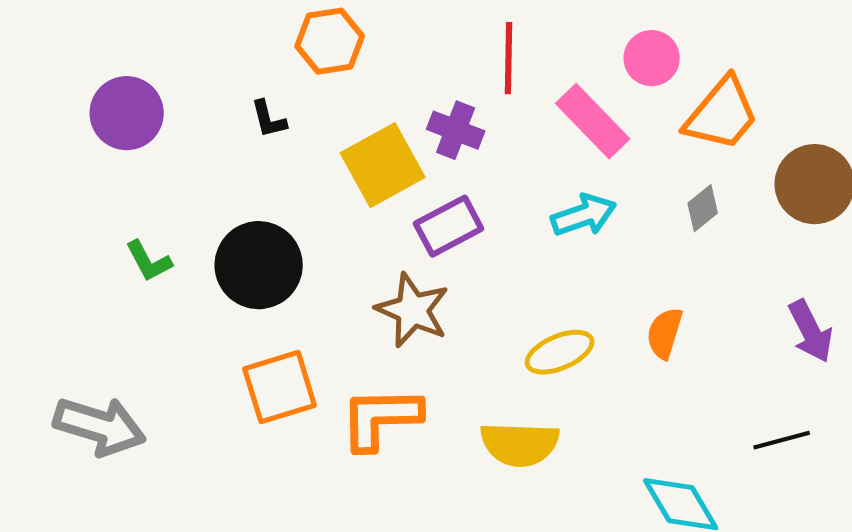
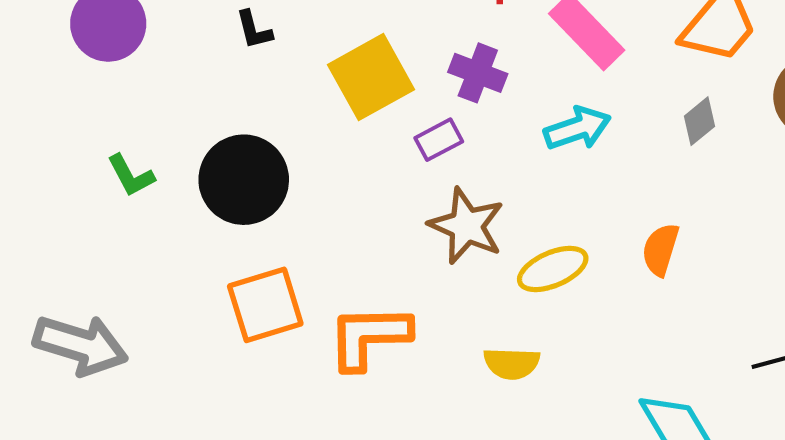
purple cross: (456, 130) -> (478, 73), moved
purple rectangle: (449, 226) -> (439, 140), size x0.7
brown star: (413, 310) -> (466, 226), moved
yellow semicircle: (520, 444) -> (512, 363), size x0.7

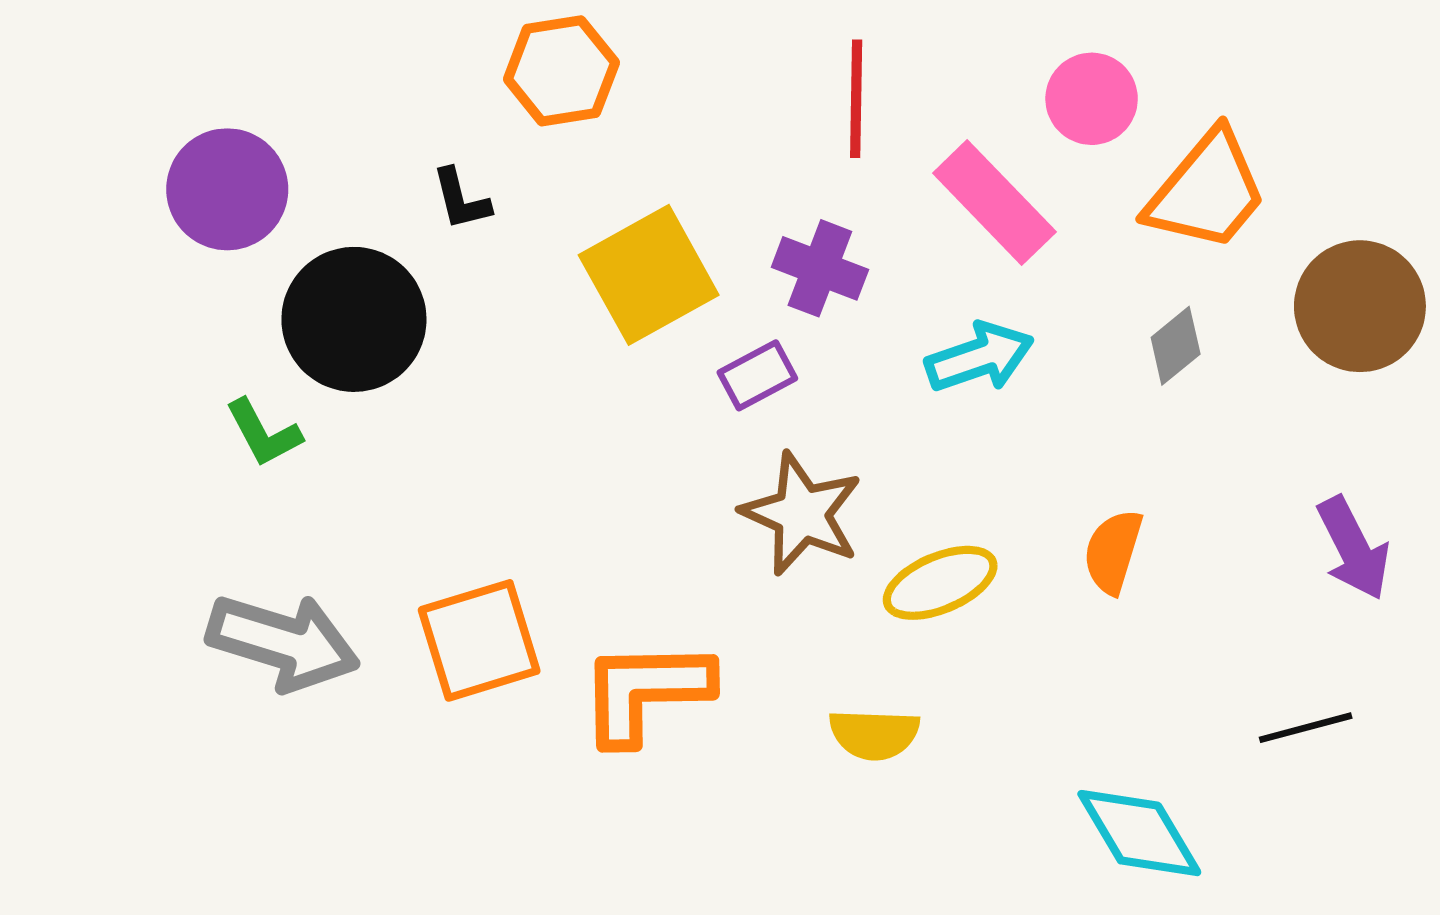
black circle: (244, 180) -> (354, 319), moved
gray arrow: (81, 345) -> (283, 642), moved

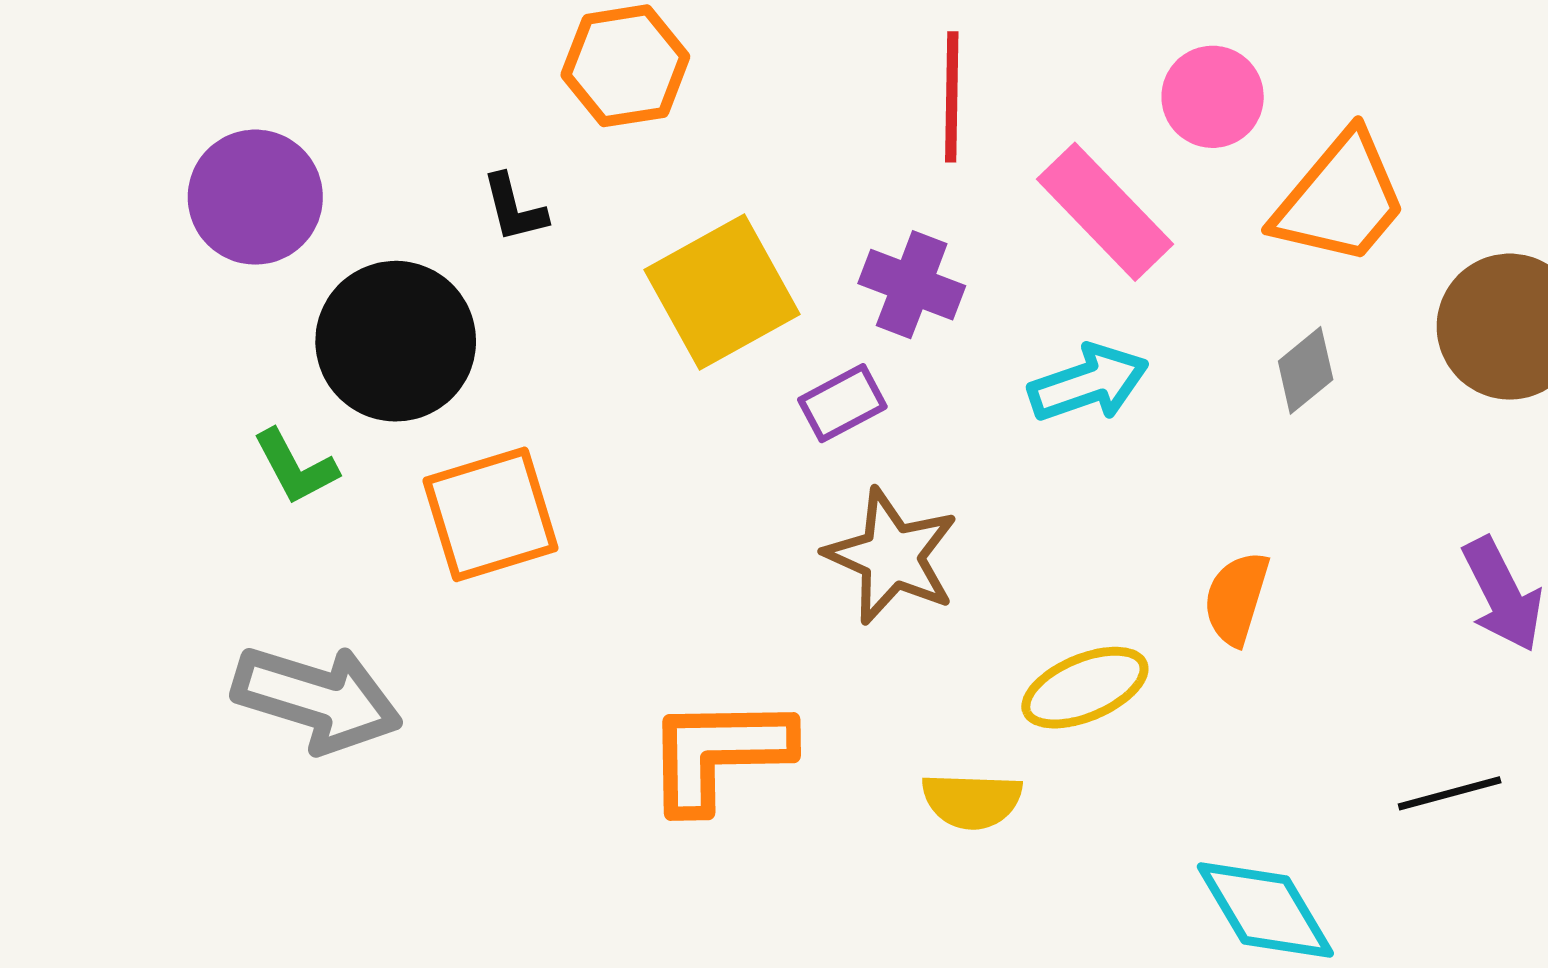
yellow ellipse: (940, 583) -> (1085, 688), moved
orange square: (479, 640) -> (490, 514), moved

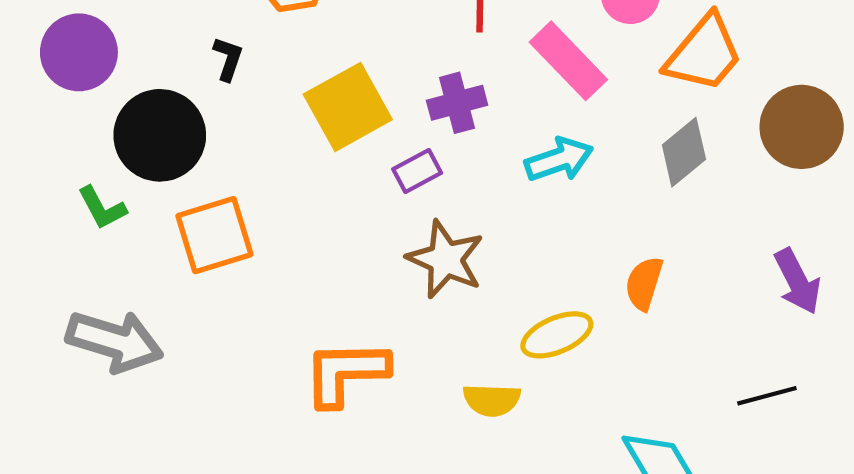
black L-shape: (514, 208) -> (228, 59), turned -147
purple cross: (912, 285) -> (457, 103), turned -36
gray diamond: (1306, 370) -> (684, 152), size x1.4

